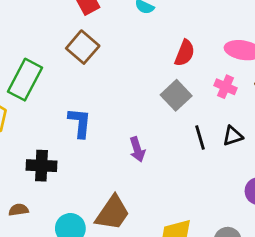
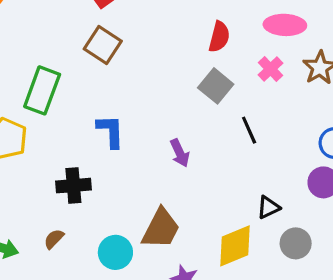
pink cross: (226, 87) -> (270, 69), turned 30
black triangle: (233, 136) -> (268, 207), moved
brown semicircle: (18, 210) -> (54, 239), turned -30

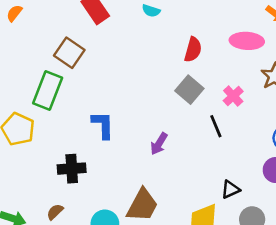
brown square: (103, 45) -> (69, 53), moved
pink cross: (270, 69) -> (233, 96), moved
purple arrow: (180, 153) -> (159, 144), turned 55

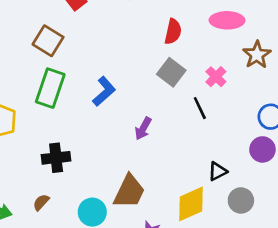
green rectangle: (48, 91) -> (50, 88), moved
blue L-shape: (103, 125) -> (104, 91), moved, turned 52

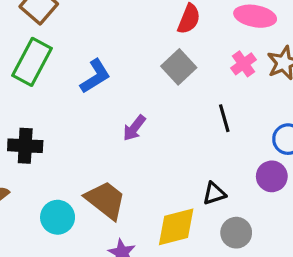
pink cross: (216, 77) -> (243, 64), moved
black line: (200, 108) -> (224, 118), moved
brown trapezoid: (129, 191) -> (106, 200), turned -87

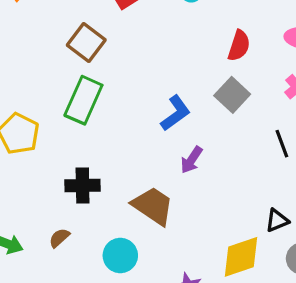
blue L-shape: (95, 76) -> (176, 113), moved
brown trapezoid: (106, 200) -> (153, 206), moved

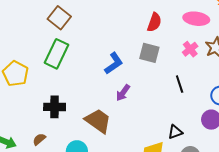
gray square: (232, 95) -> (149, 53), turned -30

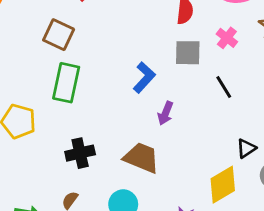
pink cross: (190, 49) -> (227, 38), moved
black line: (180, 84) -> (224, 87), moved

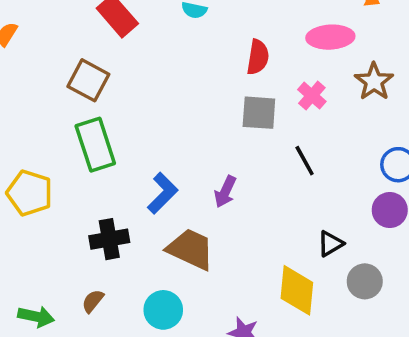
blue L-shape: (144, 77) -> (163, 193), moved
green rectangle: (66, 83) -> (95, 145), turned -33
yellow diamond: (223, 185) -> (297, 290), turned -57

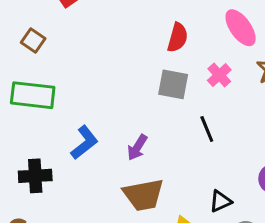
pink ellipse: (330, 37) -> (241, 28), turned 51
brown square: (88, 80) -> (33, 41), size x0.7
green rectangle: (95, 145) -> (33, 95), turned -72
brown trapezoid: (191, 249) -> (143, 195), moved, turned 138

